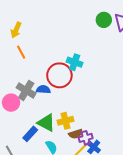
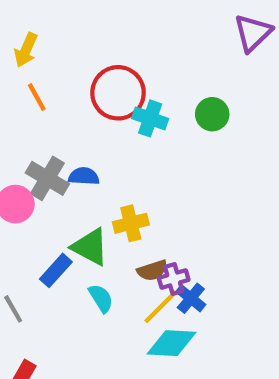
green circle: (104, 20) -> (212, 114), moved
red circle: (59, 75) -> (118, 93), moved
yellow cross: (65, 121) -> (131, 223), moved

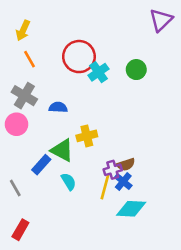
cyan cross: (150, 118) -> (99, 72), turned 36
gray cross: (47, 178) -> (24, 96), moved
brown semicircle: (152, 270) -> (126, 165), moved
yellow line: (161, 307) -> (105, 187), turned -30
cyan diamond: (172, 343) -> (131, 209), moved

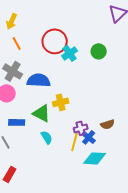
blue semicircle: (58, 107) -> (39, 80), size x1.6
blue rectangle: (41, 165) -> (17, 122), moved, turned 49
brown semicircle: (126, 165) -> (108, 124), moved

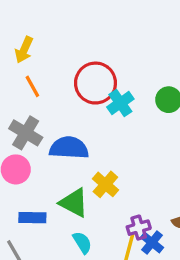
yellow cross: (61, 102) -> (105, 184), turned -35

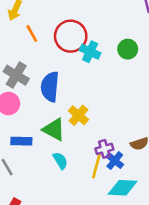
orange line: (32, 86) -> (32, 34), moved
cyan cross: (120, 103) -> (90, 52), turned -30
blue semicircle: (69, 148) -> (50, 87), turned -88

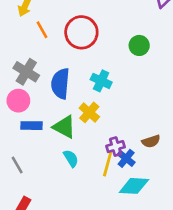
cyan cross: (90, 52) -> (101, 81), moved
blue rectangle: (21, 141) -> (32, 126), moved

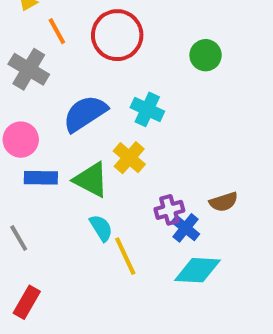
gray cross: (26, 72) -> (29, 69), moved
blue semicircle: (60, 84) -> (85, 113), turned 52
yellow line: (108, 164) -> (125, 256), moved, turned -40

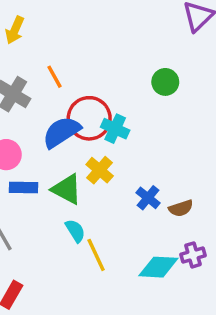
orange line: (57, 31) -> (55, 77), moved
red circle: (117, 35) -> (89, 118), moved
purple cross: (169, 210) -> (193, 255), moved
blue cross: (185, 228) -> (148, 198), moved

